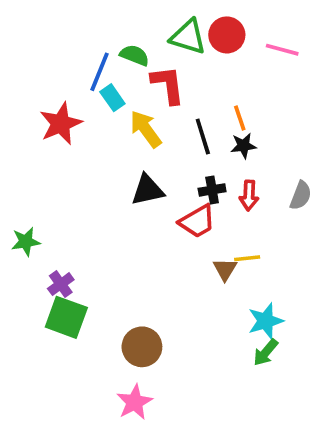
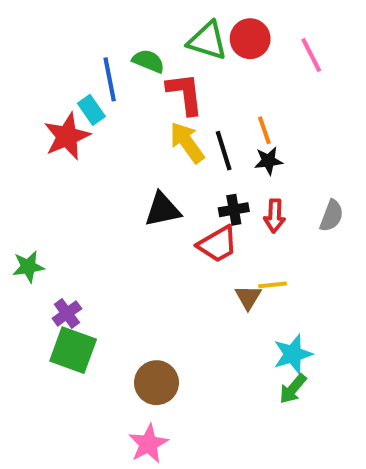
pink line: (282, 50) -> (311, 55), turned 48
blue line: (100, 72) -> (110, 79), turned -33
cyan rectangle: (112, 98) -> (91, 110), moved
yellow arrow: (146, 129) -> (187, 142), moved

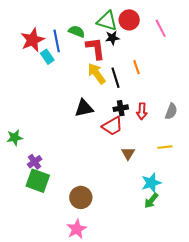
red star: (67, 136) -> (32, 40), moved
black star: (268, 161) -> (112, 38), moved
yellow line: (272, 285) -> (165, 147), moved

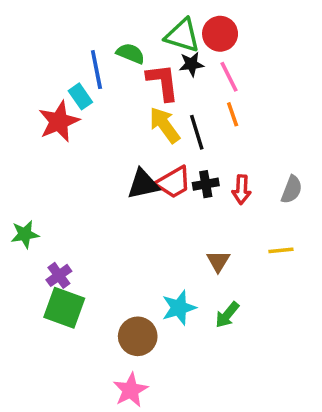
pink line: (161, 28) -> (229, 77), moved
red star: (32, 40) -> (59, 121), moved
red trapezoid: (112, 126) -> (173, 182), moved
cyan star: (151, 183) -> (179, 308), moved
green arrow: (151, 201) -> (227, 315), moved

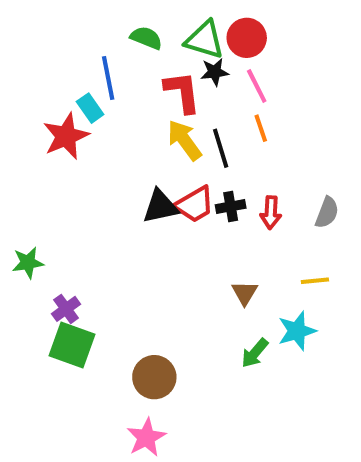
green semicircle: (131, 53) -> (146, 38), moved
cyan star: (179, 308) -> (297, 331), moved

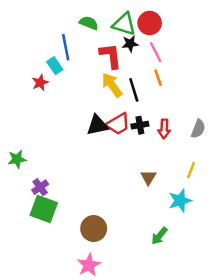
red star: (66, 136) -> (40, 83), size x0.6
yellow line: (315, 281) -> (191, 170), turned -63
green arrow: (255, 353) -> (159, 236), moved

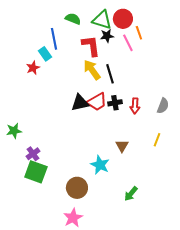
orange line: (158, 78) -> (139, 33), moved
cyan star: (180, 201) -> (100, 165), moved, turned -30

